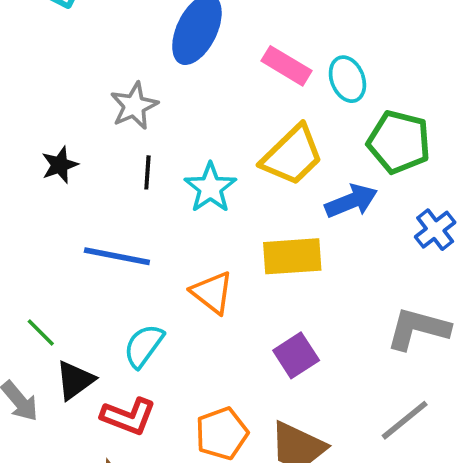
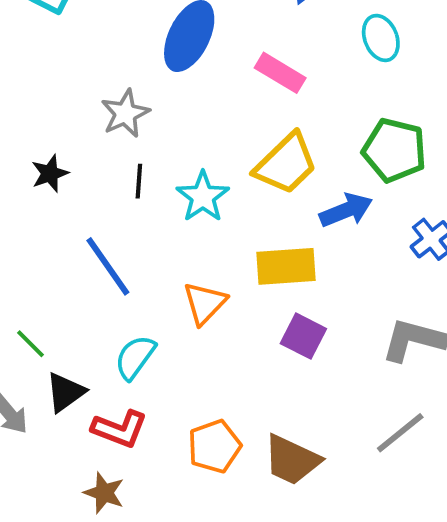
cyan ellipse: (347, 79) -> (381, 38), moved
blue line: (117, 256) -> (108, 266), turned 44
orange triangle: (212, 293) -> (205, 303), turned 36
purple square: (296, 355) -> (303, 336), moved, turned -30

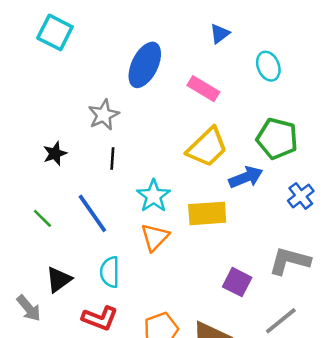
cyan star: (203, 197) -> (154, 196), moved
purple square: (303, 336) -> (237, 282), moved
green line: (30, 344) -> (42, 218), moved
cyan semicircle: (135, 357) -> (110, 272), turned -36
black triangle: (65, 392) -> (59, 280), moved

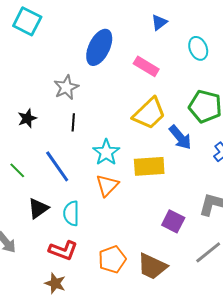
blue arrow: (246, 177) -> (180, 137), turned 72
black triangle: (59, 280) -> (38, 208), moved

